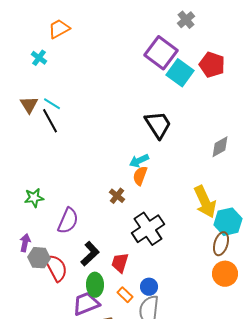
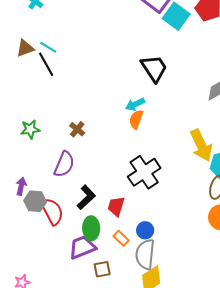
brown triangle: (29, 105) -> (25, 48), turned 42
brown cross: (117, 196) -> (77, 129), moved
green star: (34, 198) -> (30, 129), moved

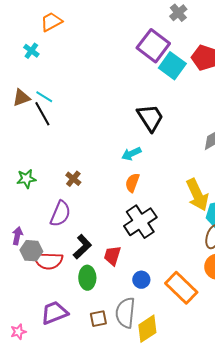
orange semicircle: (136, 119) -> (132, 183), moved
red semicircle: (52, 211) -> (48, 261), turned 120
orange rectangle: (121, 238) -> (181, 288), moved, size x2.0
purple trapezoid: (82, 247) -> (54, 313), moved
gray semicircle: (145, 254) -> (125, 313), moved

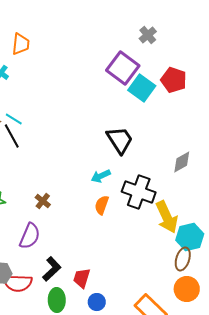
orange trapezoid: (51, 22) -> (21, 44), turned 125
black cross: (140, 222) -> (139, 192), moved, turned -36
blue circle: (141, 280) -> (97, 302), moved

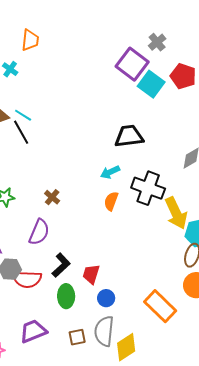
gray cross: (148, 35) -> (157, 42), moved
black trapezoid: (120, 140) -> (129, 136), turned -64

